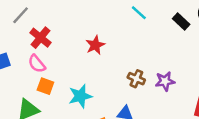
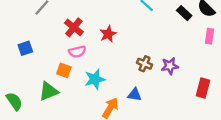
red cross: (40, 38) -> (74, 27), moved
pink semicircle: (37, 64) -> (77, 52), moved, turned -63

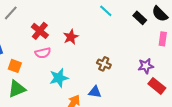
purple star: (170, 66) -> (146, 66), moved
orange square: (64, 70) -> (15, 66), moved
red rectangle: (203, 88) -> (157, 86), turned -66

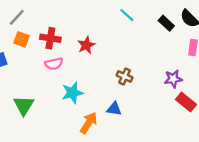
red cross: (40, 31) -> (50, 38), turned -30
orange square: (15, 66) -> (21, 39), moved
green triangle: (17, 89) -> (24, 105), turned -36

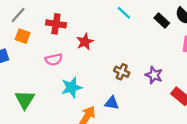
red cross: (50, 38) -> (56, 24), moved
purple star: (173, 79) -> (154, 75), moved, turned 30

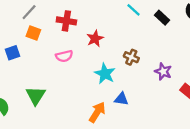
black rectangle: (162, 21) -> (162, 18), moved
brown cross: (122, 72) -> (131, 57), moved
cyan star: (72, 87) -> (105, 74), moved, turned -30

